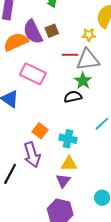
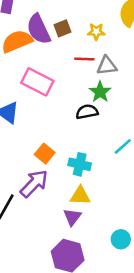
yellow star: (89, 35) -> (96, 32), moved
gray triangle: (88, 60) -> (107, 66), size x0.7
purple arrow: (32, 155) -> (34, 183), turned -120

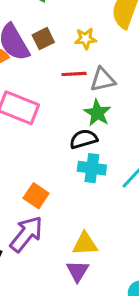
cyan cross: (80, 164) -> (92, 168), moved

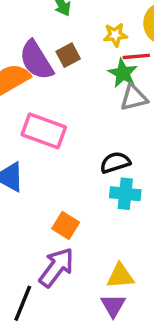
yellow star: (86, 39) -> (115, 35), moved
red line: (74, 74) -> (136, 56), moved
green star: (97, 113) -> (123, 73), moved

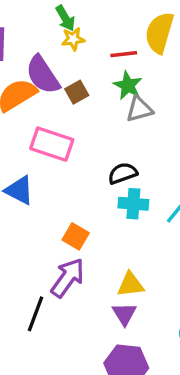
yellow star: (115, 35) -> (73, 39), moved
brown square: (68, 55) -> (77, 92), moved
red line: (136, 56) -> (124, 54), moved

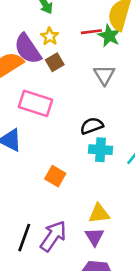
yellow star: (73, 39) -> (50, 36), moved, turned -30
green star: (128, 85) -> (109, 36), moved
gray triangle: (139, 109) -> (104, 75), turned -45
purple arrow: (68, 278) -> (53, 236), moved

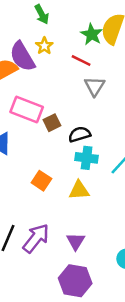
red line: (91, 32) -> (81, 61), moved, turned 30
green star: (109, 36) -> (92, 34), moved
brown square: (55, 62) -> (52, 123), moved
yellow triangle: (99, 214) -> (79, 190), moved

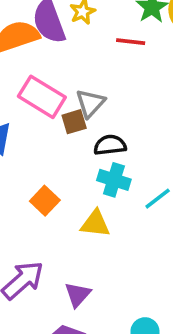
red line: (81, 61) -> (131, 42), turned -30
gray triangle: (95, 86) -> (90, 103), moved

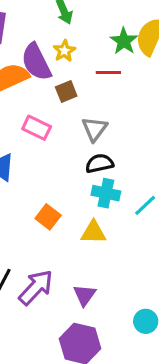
pink rectangle: (42, 97) -> (37, 128), size x0.7
gray triangle: (90, 103) -> (95, 129), moved
brown square: (74, 122) -> (66, 92), moved

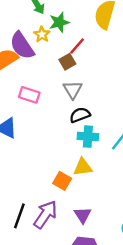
green star: (124, 41) -> (59, 22), moved, turned 30
red line: (108, 73) -> (77, 46), turned -42
brown square: (66, 92) -> (67, 62), moved
orange square: (48, 217) -> (62, 181), moved

